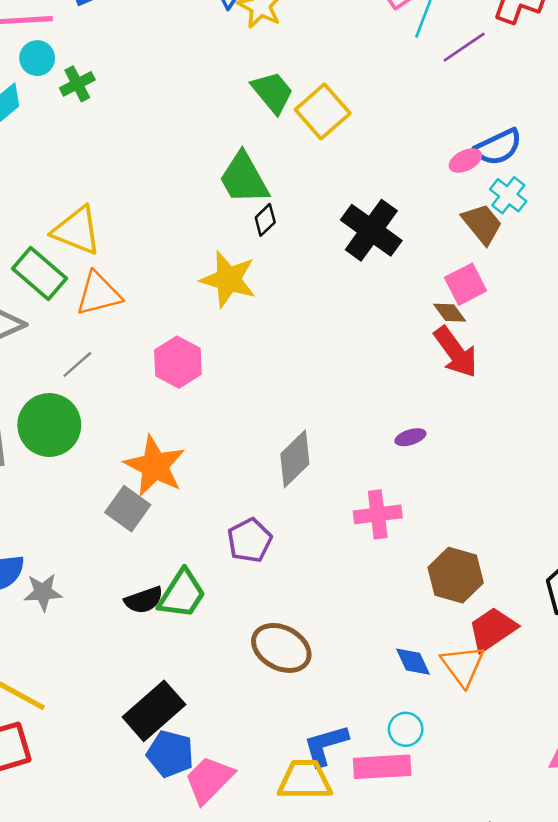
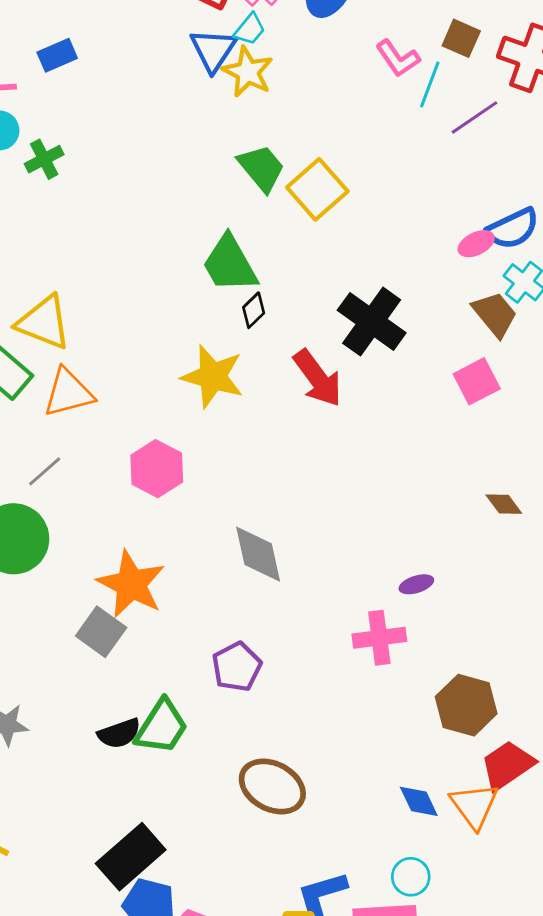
brown diamond: (450, 313) -> (504, 504), moved
red arrow: (456, 352) -> (318, 378), moved
purple ellipse: (410, 437) -> (416, 584), moved
gray diamond: (295, 459) -> (258, 554), moved, turned -58

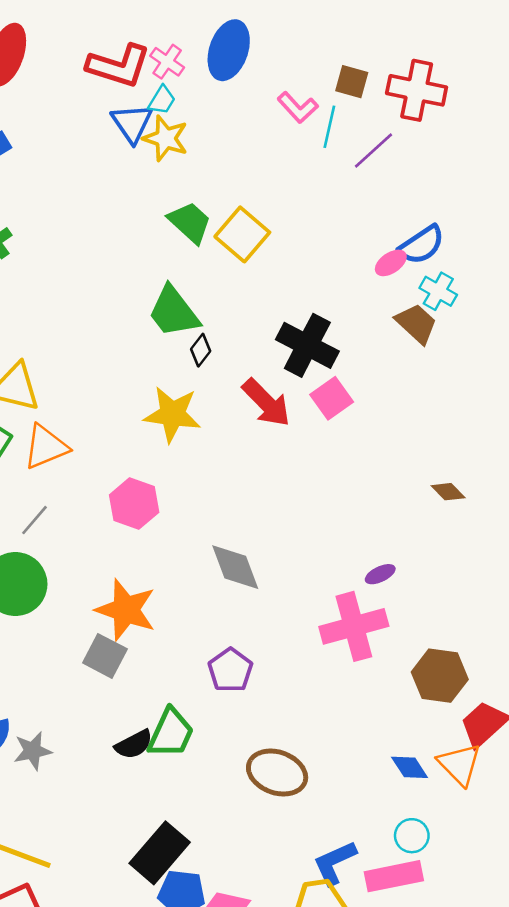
pink square: (477, 381) -> (332, 398), moved
pink cross: (379, 638) -> (354, 626), size x1.4

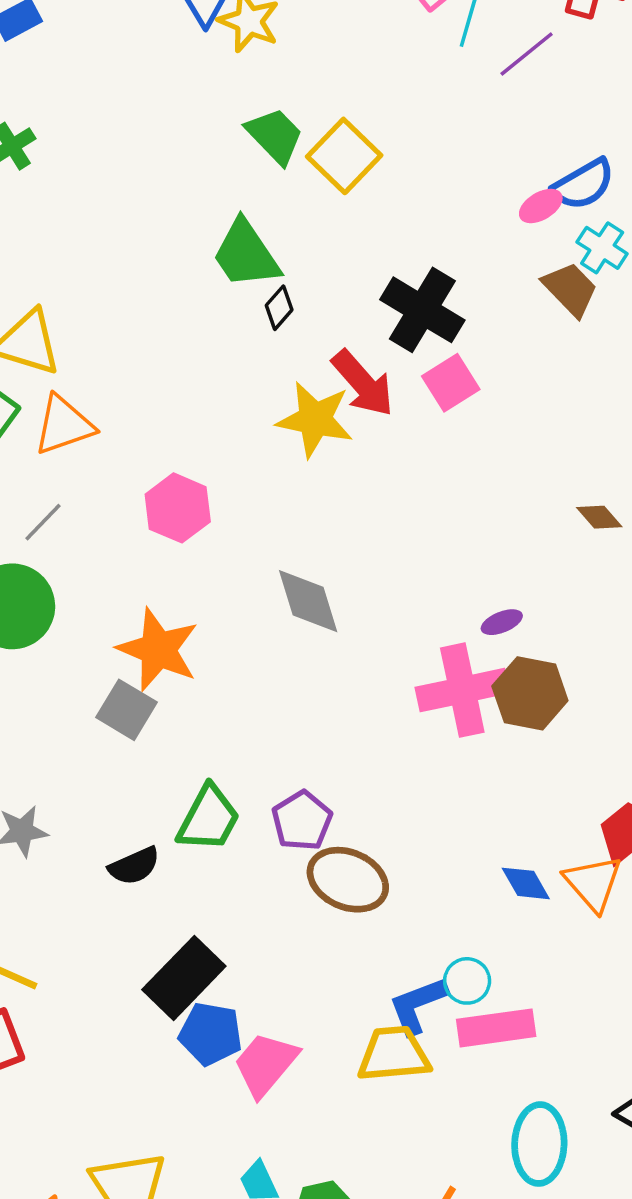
yellow star: (172, 414) -> (315, 419), moved
purple pentagon: (230, 670) -> (302, 821), moved
brown hexagon: (440, 676) -> (530, 693), moved
black semicircle: (134, 744) -> (134, 866), moved
cyan circle: (412, 836) -> (467, 981), moved

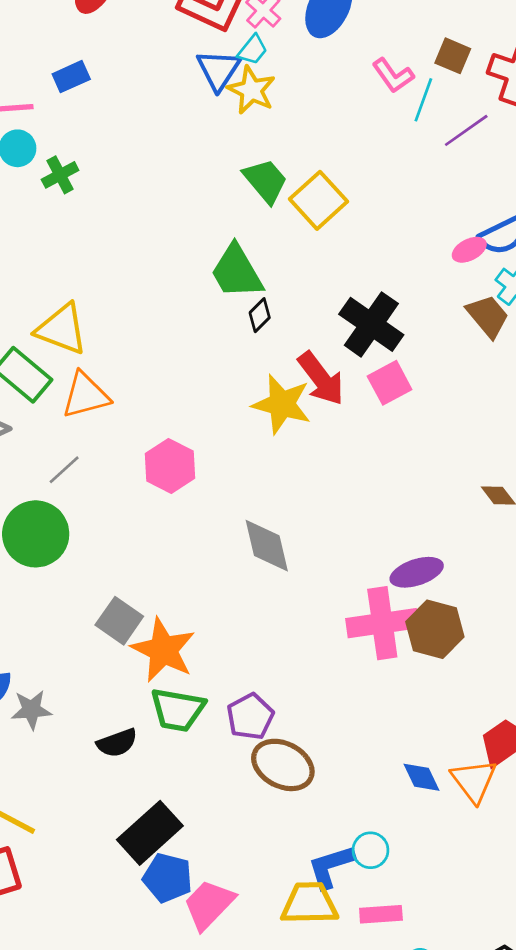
purple ellipse: (502, 622) -> (417, 572), size x1.6
orange star: (158, 650) -> (163, 650), moved
green trapezoid: (209, 818) -> (178, 710), turned 68
pink rectangle: (496, 1028) -> (381, 914), moved, size x0.7

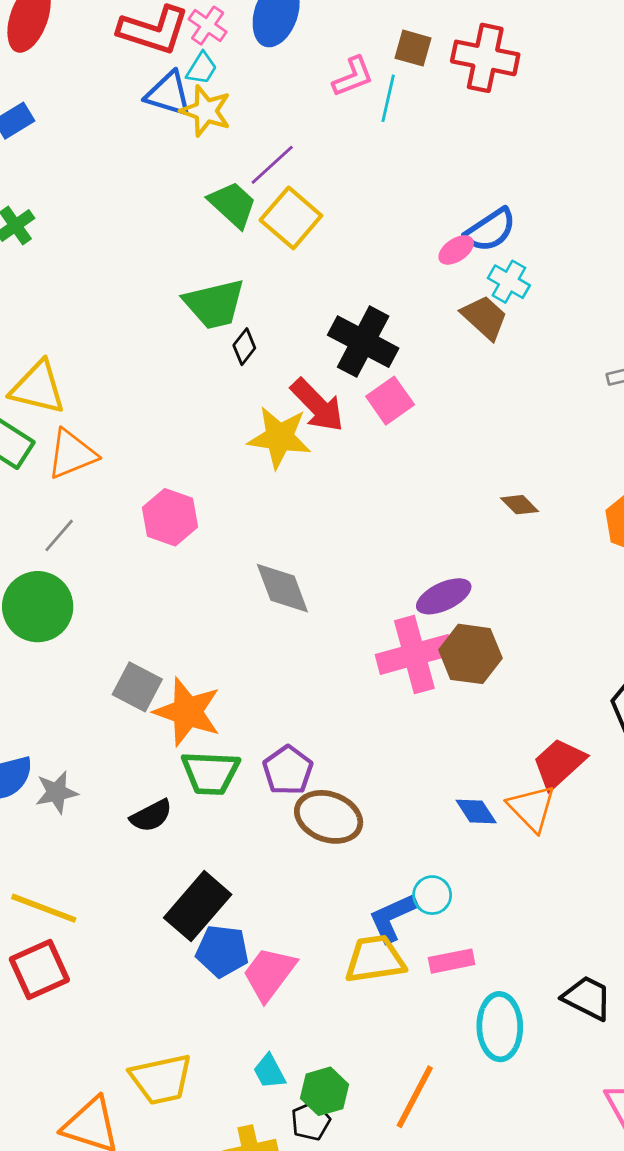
blue triangle: (218, 70) -> (168, 94), turned -39
pink L-shape: (393, 75) -> (353, 77), turned -69
purple line: (466, 130) -> (272, 165), moved
green trapezoid: (237, 272) -> (214, 304), turned -66

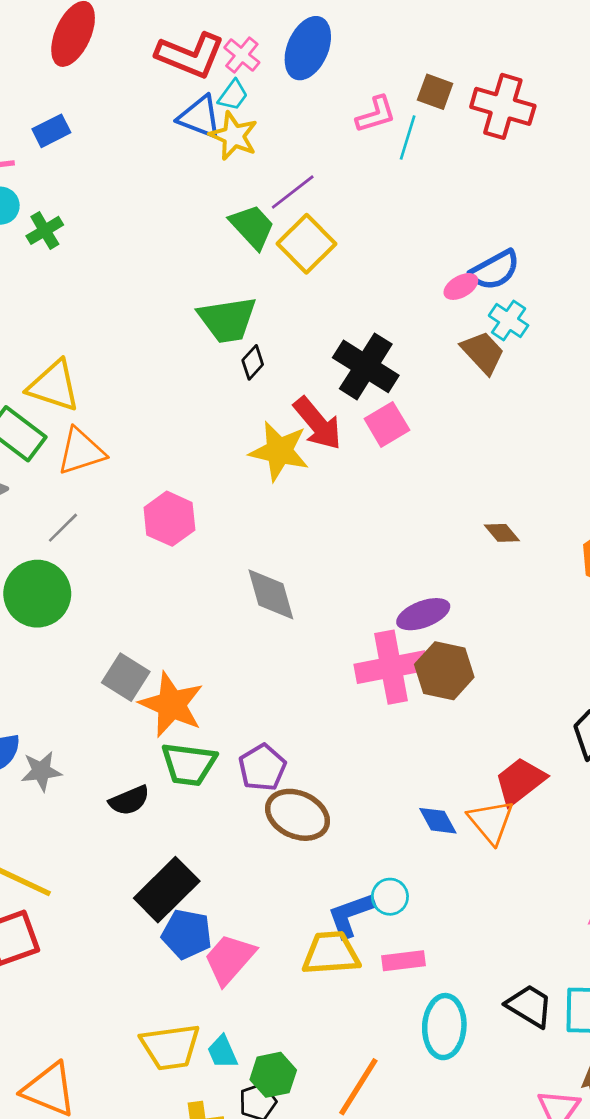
yellow trapezoid: (161, 1079) -> (170, 1047), moved

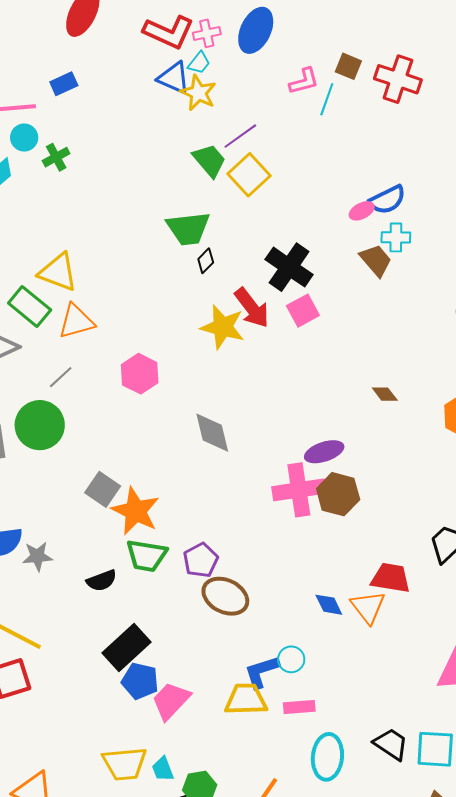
pink cross: (242, 55) -> (207, 33), turned 36
cyan cross: (509, 320) -> (396, 237), turned -36
red trapezoid: (520, 781) -> (391, 578), turned 45

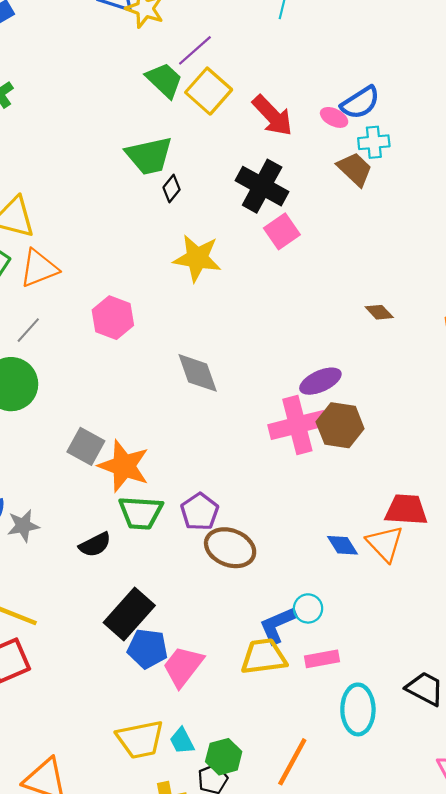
pink ellipse: (362, 211) -> (334, 117), turned 60
red arrow: (252, 308) -> (272, 116), moved

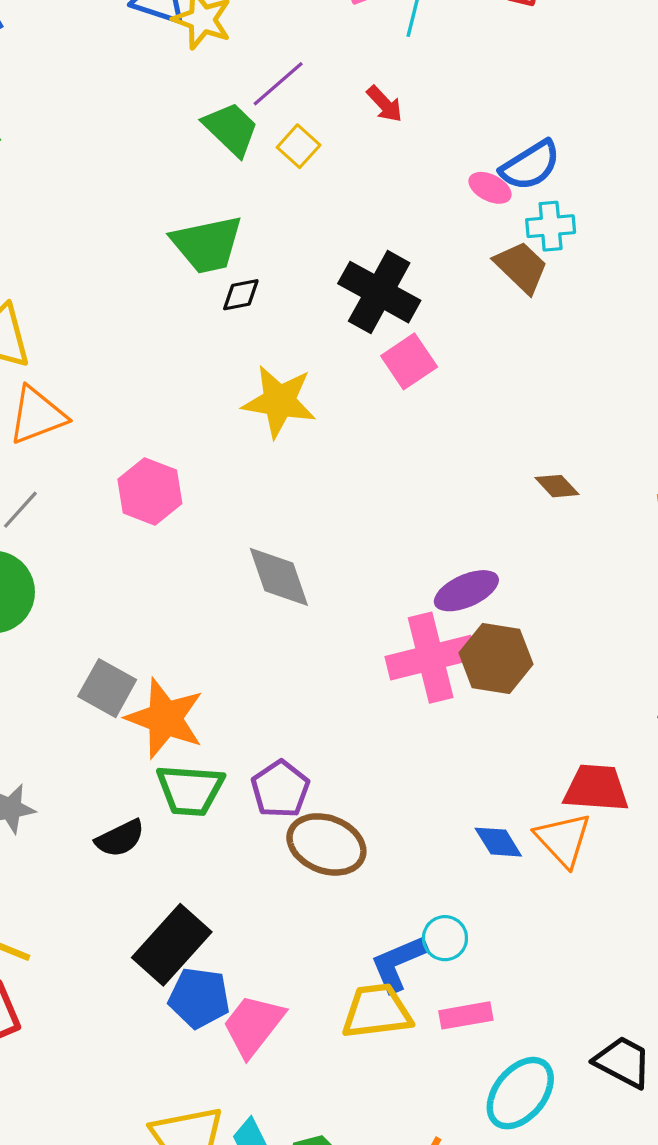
yellow square: (209, 91) -> (299, 146), size x0.6
red arrow: (272, 116) -> (385, 104), moved, size x0.6
black diamond: (172, 189) -> (241, 295), turned 40
cyan ellipse: (358, 709) -> (520, 1093), turned 39

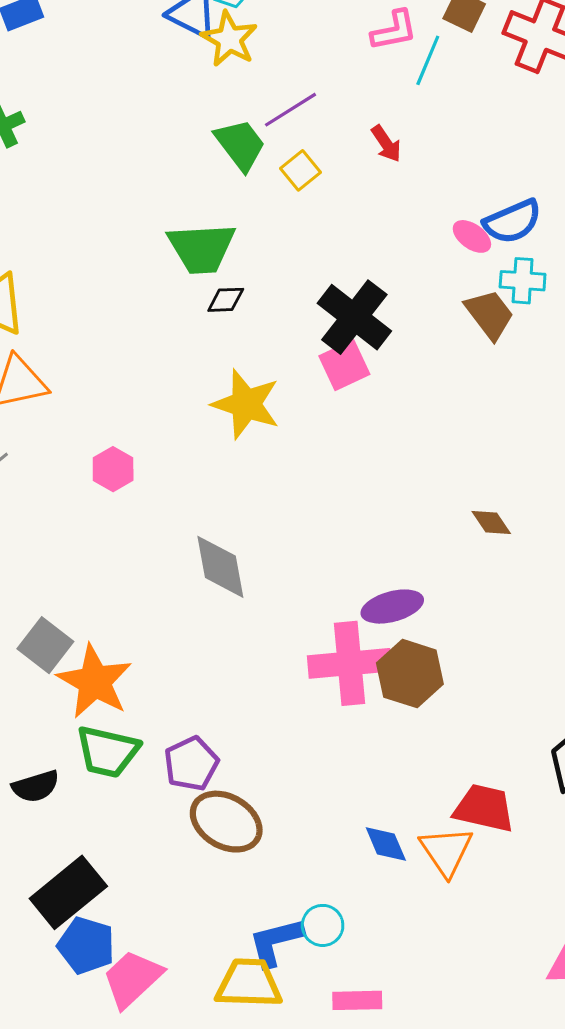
pink square: (409, 361) -> (344, 365), moved
pink hexagon: (150, 491) -> (113, 469), size x0.7
pink rectangle: (466, 1015) -> (357, 1000), moved

